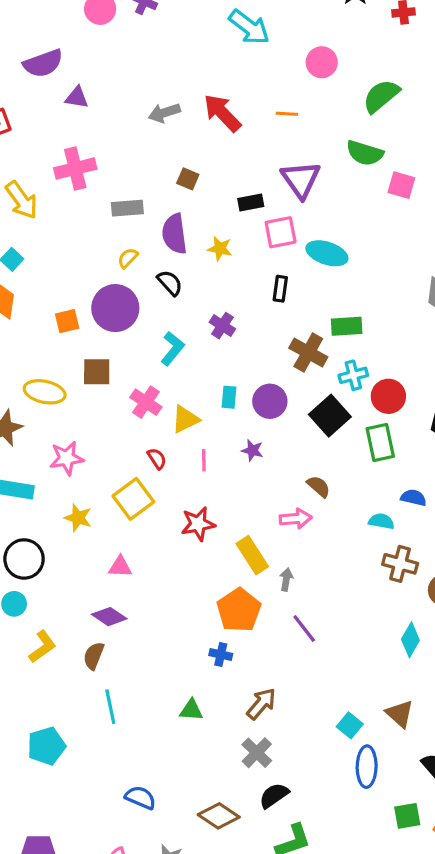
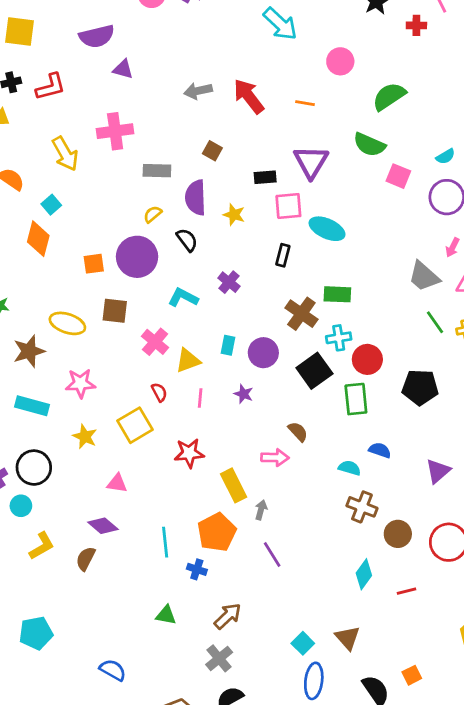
cyan L-shape: (172, 349) -> (183, 298), turned -108
cyan line: (110, 707) -> (165, 542), moved
blue semicircle: (140, 798) -> (113, 670), moved

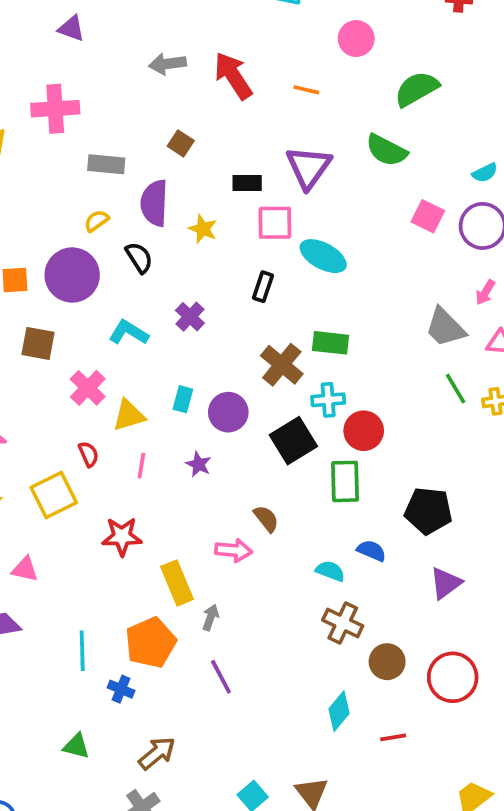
pink square: (398, 176) -> (428, 216), moved
black pentagon: (420, 387) -> (428, 511), moved

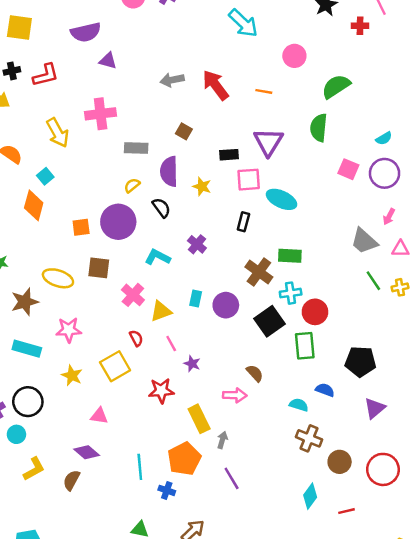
green semicircle: (386, 150) -> (319, 128), turned 72
purple star: (199, 464) -> (192, 364), moved
pink line: (141, 466) -> (171, 344), turned -35

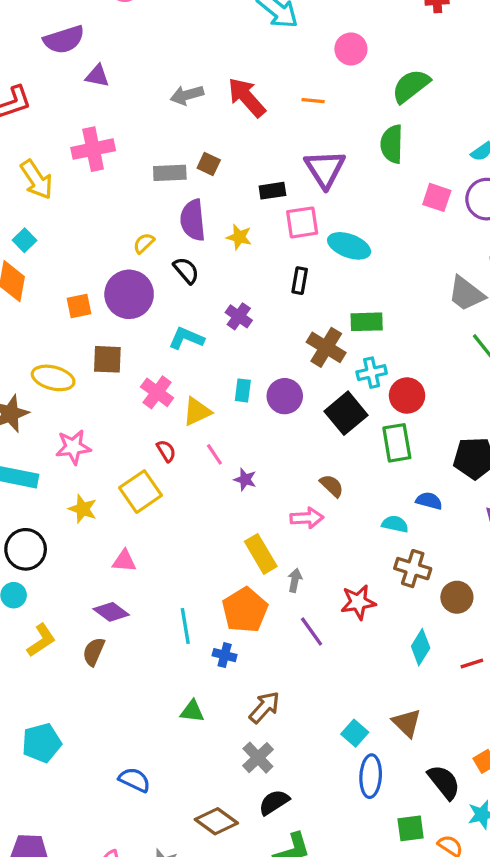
gray rectangle: (136, 148) -> (170, 173), moved
red star: (161, 391) -> (358, 602), moved

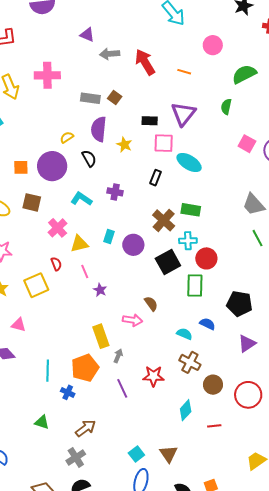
purple triangle: (97, 76) -> (87, 35), moved
green semicircle: (392, 144) -> (226, 107), size x0.7
purple cross: (239, 316) -> (115, 192), turned -35

